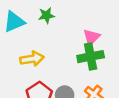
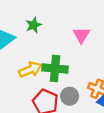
green cross: (91, 57) -> (55, 68), moved, turned 30

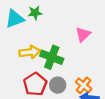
green star: (34, 25) -> (35, 13), moved

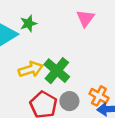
pink triangle: (83, 34) -> (85, 18), moved
green cross: (52, 57) -> (57, 71), turned 30

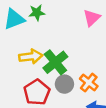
orange cross: (99, 96) -> (89, 83), moved
gray circle: (69, 101) -> (64, 84), moved

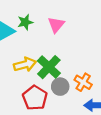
pink triangle: (92, 18) -> (56, 25), moved

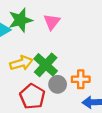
green star: (25, 22) -> (20, 20), size x1.5
orange cross: (83, 82) -> (81, 79), turned -30

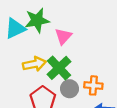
pink triangle: (52, 22) -> (63, 36), moved

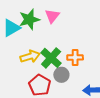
pink triangle: (63, 36) -> (52, 16), moved
orange cross: (93, 85) -> (75, 57), moved

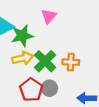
green star: (29, 19) -> (22, 36), moved
gray circle: (61, 75) -> (49, 88), moved

